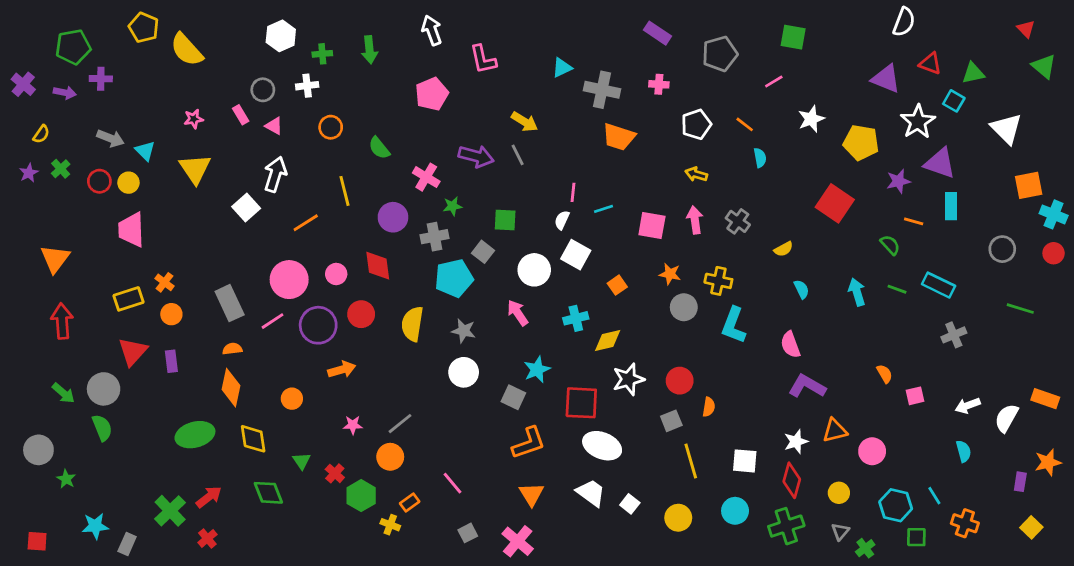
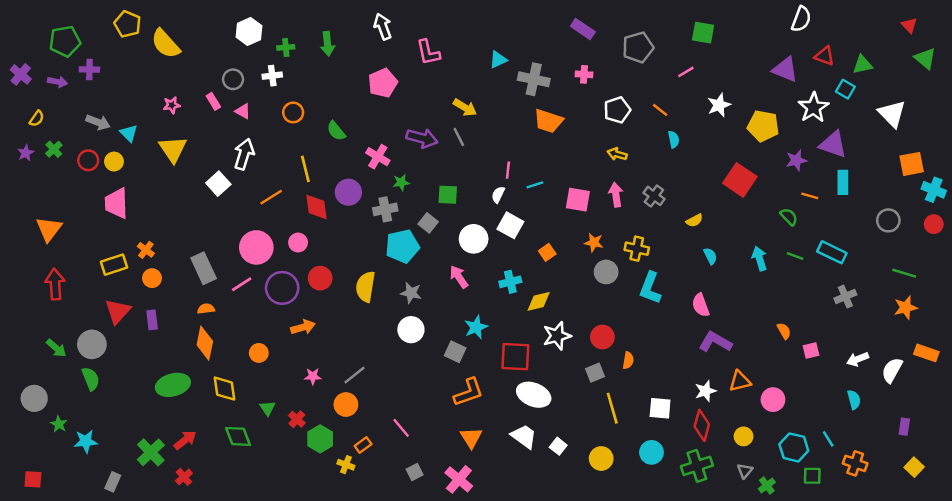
red diamond: (378, 266) -> (316, 207), moved
orange star: (1048, 462) -> (906, 308), moved
cyan star: (95, 526) -> (86, 441), moved

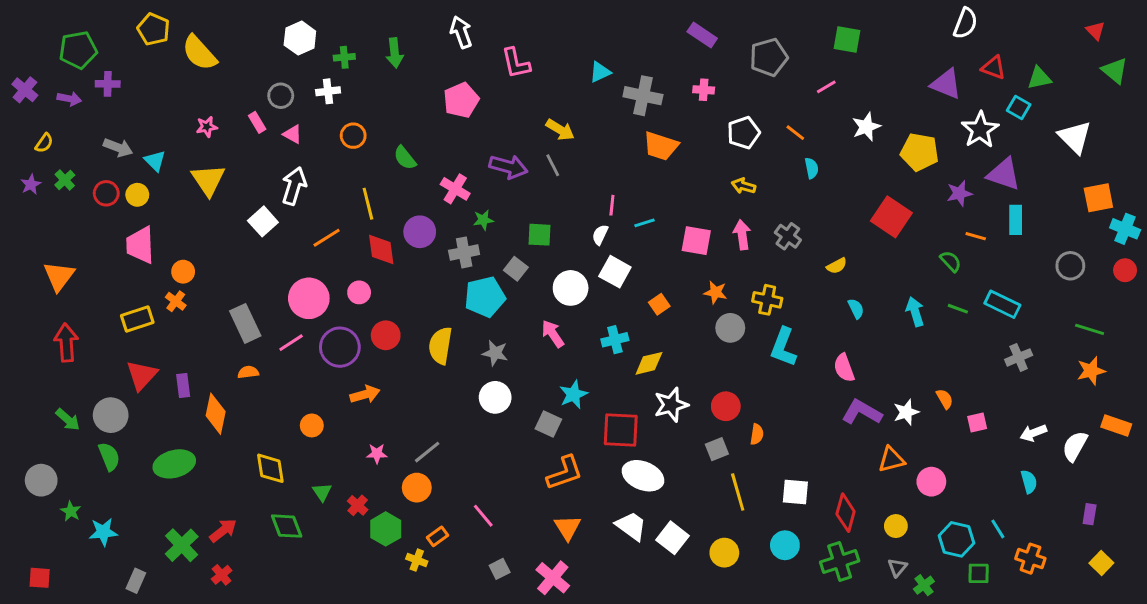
orange circle: (152, 278) -> (183, 272), moved
orange diamond: (205, 343) -> (216, 414), moved
green ellipse: (173, 385) -> (174, 464), moved
white star: (705, 391) -> (906, 412), moved
white square: (558, 446) -> (673, 538), size x1.5

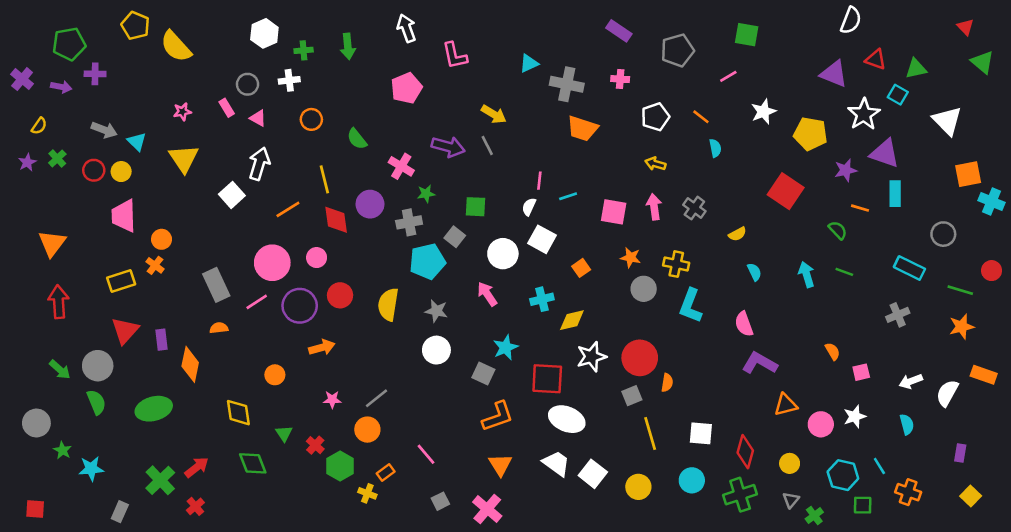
red circle: (1125, 270) -> (992, 271), moved
cyan rectangle: (1002, 304) -> (909, 268), moved
red circle: (726, 406) -> (640, 358), size x1.4
white star: (906, 412) -> (855, 416), moved

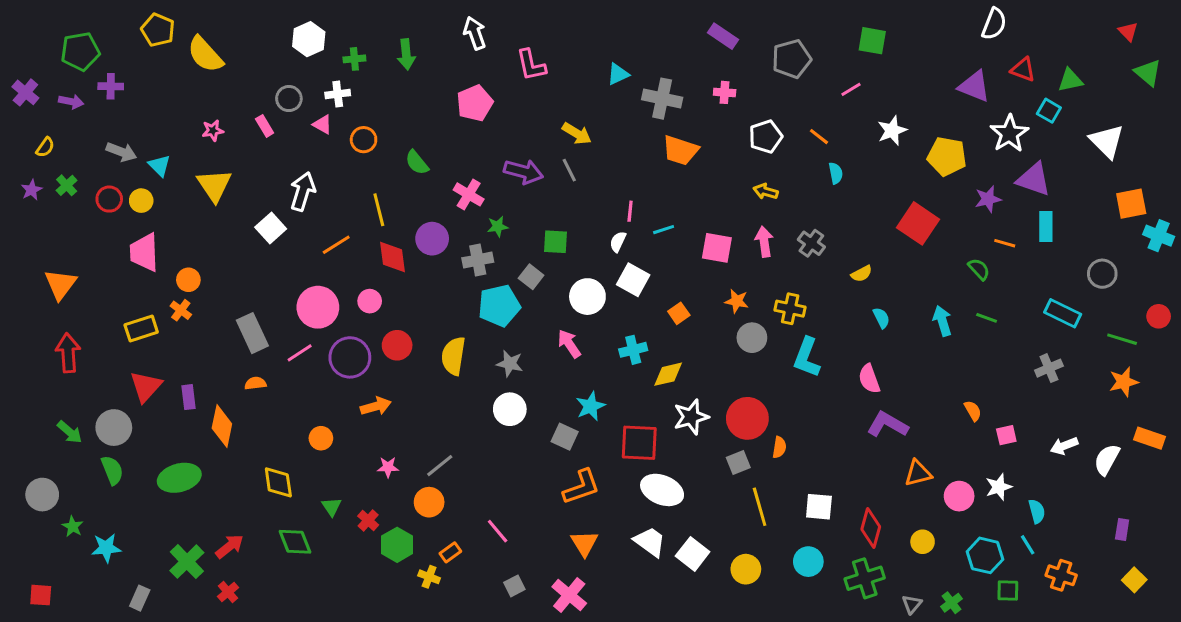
pink triangle: (258, 118) -> (322, 124), moved
cyan semicircle: (907, 424) -> (1037, 511), moved
gray triangle: (791, 500) -> (912, 604), moved

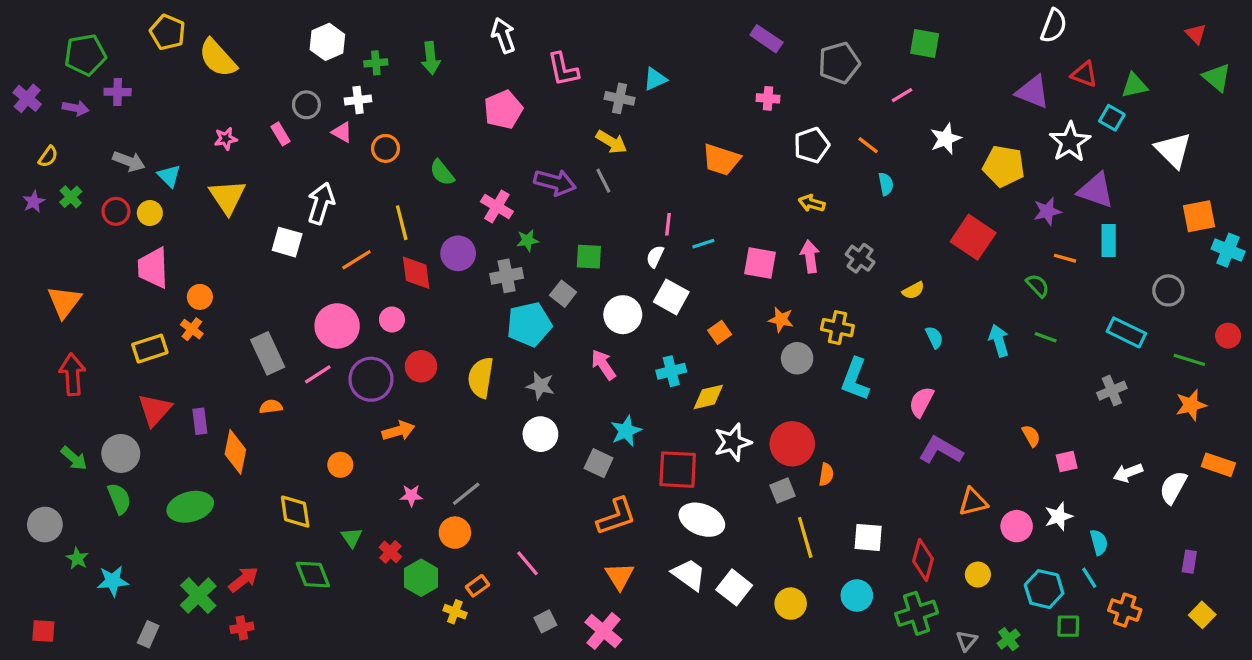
gray cross: (662, 99) -> (620, 98), moved, size x0.7
white square: (271, 228) -> (287, 242), turned -32
pink semicircle: (869, 379) -> (921, 402), turned 48
red cross: (228, 592) -> (242, 628), turned 30

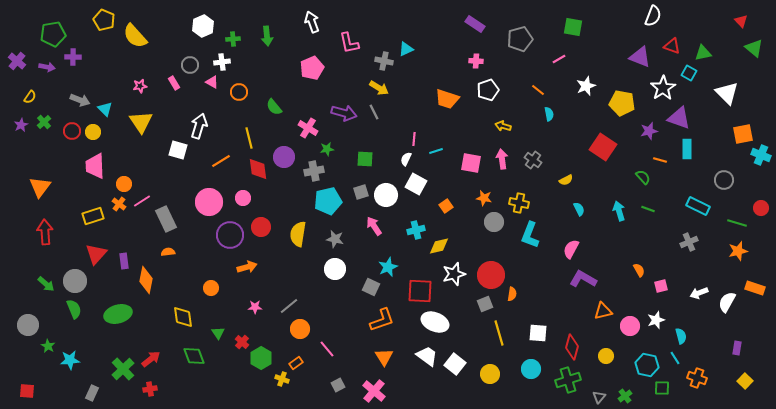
white pentagon: (812, 145) -> (488, 90), moved
gray square: (563, 294) -> (361, 192), moved, turned 35
pink line: (318, 374) -> (142, 201), moved
orange circle: (455, 533) -> (300, 329), moved

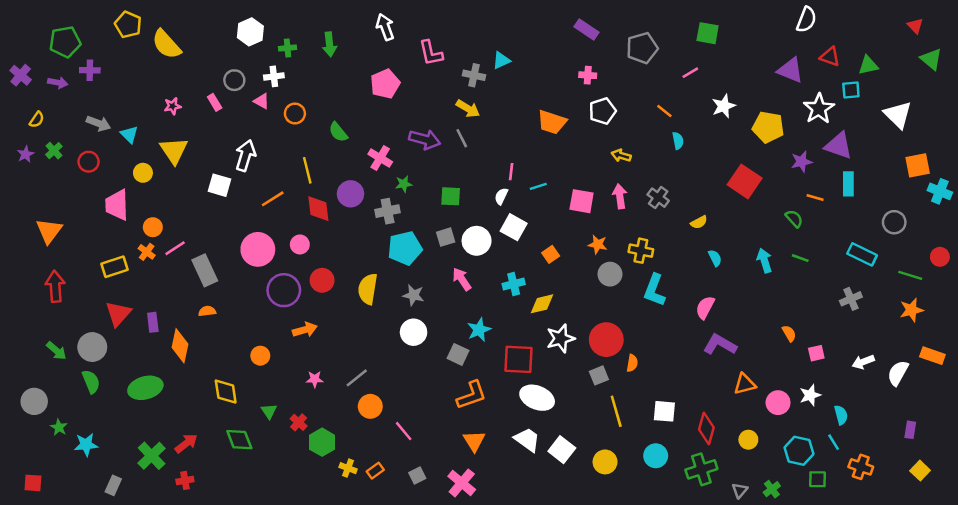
cyan square: (689, 73) -> (851, 90), turned -35
yellow circle: (93, 132) -> (143, 173), moved
orange rectangle: (296, 363) -> (375, 471), moved

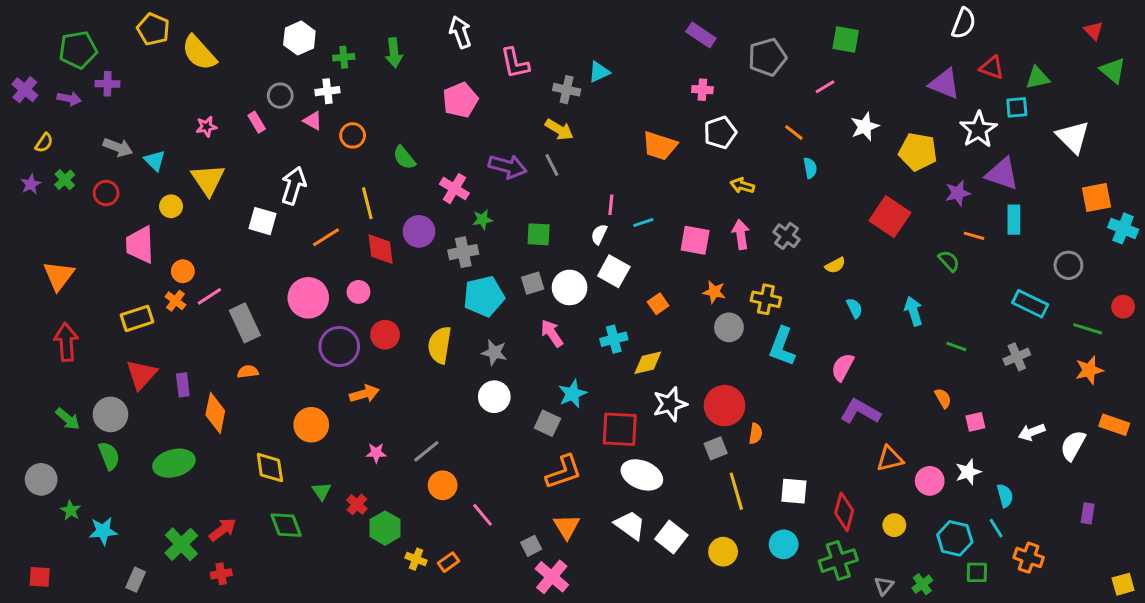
green line: (800, 258) -> (956, 347), moved
orange circle: (260, 356) -> (311, 425), size x1.5
yellow square: (920, 471) -> (1123, 584), moved, turned 30
gray square: (417, 476) -> (531, 546), moved

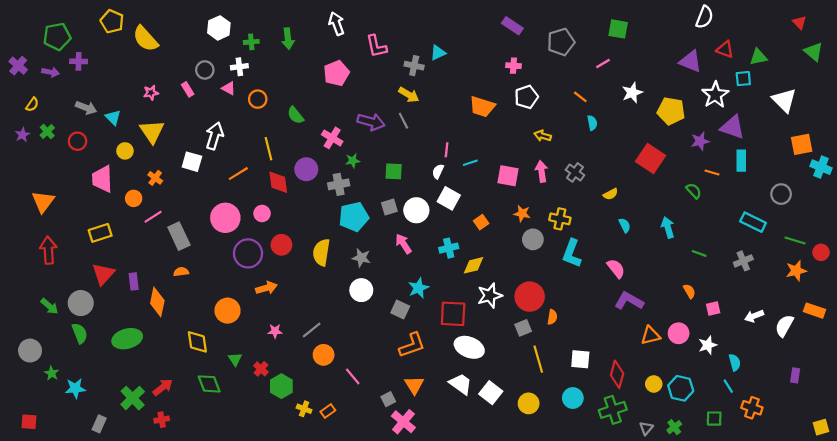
orange cross: (175, 301) -> (155, 178), moved
red circle: (1123, 307) -> (821, 252), moved
pink semicircle: (843, 367) -> (616, 269), turned 114
pink circle: (930, 481) -> (679, 333), moved
cyan hexagon: (955, 538) -> (681, 388), moved

